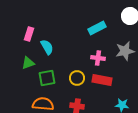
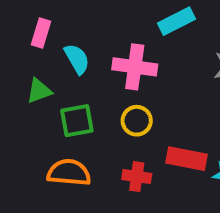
pink cross: (98, 58) -> (135, 67), moved, size x1.5
red rectangle: (102, 80) -> (187, 159), moved

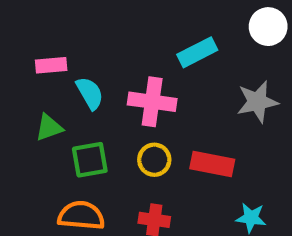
pink rectangle: (41, 33) -> (51, 65), turned 68
red rectangle: (187, 159) -> (212, 164), moved

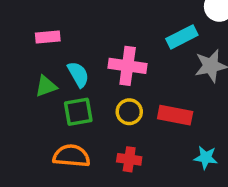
cyan rectangle: (197, 52) -> (182, 37), moved
cyan semicircle: (90, 93) -> (78, 74), moved

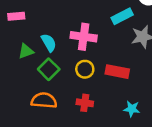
pink rectangle: (48, 37) -> (16, 16), moved
green square: (78, 112) -> (49, 69), turned -35
cyan star: (206, 158) -> (132, 109), moved

